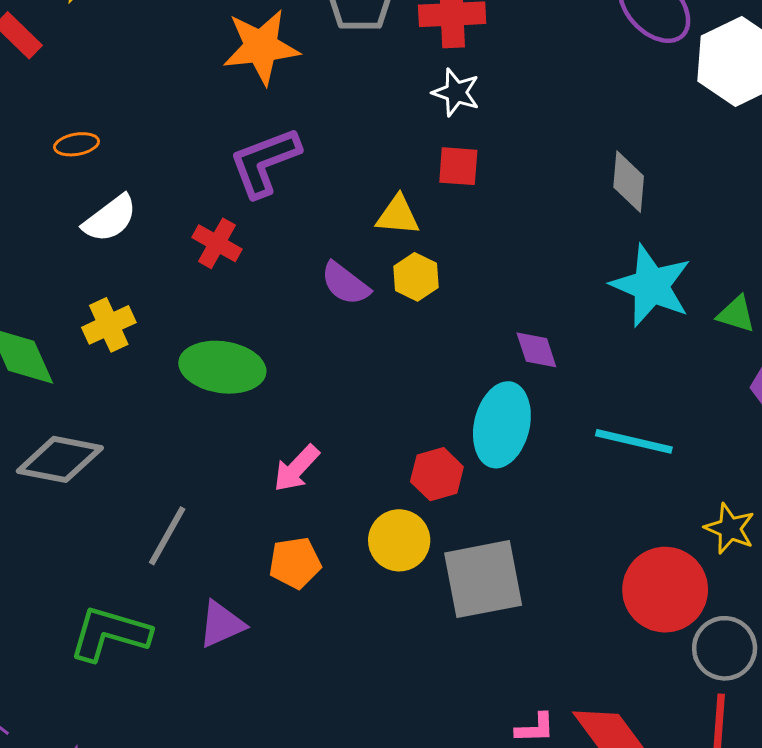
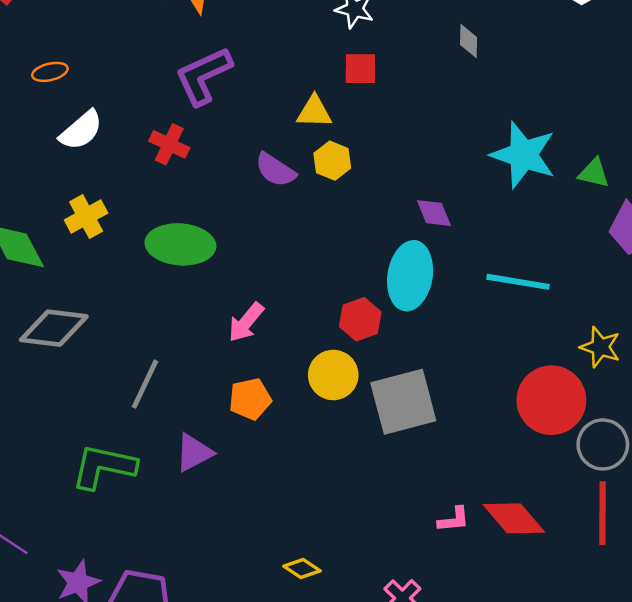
gray diamond: (629, 182) -> (469, 41), moved, size x0.7

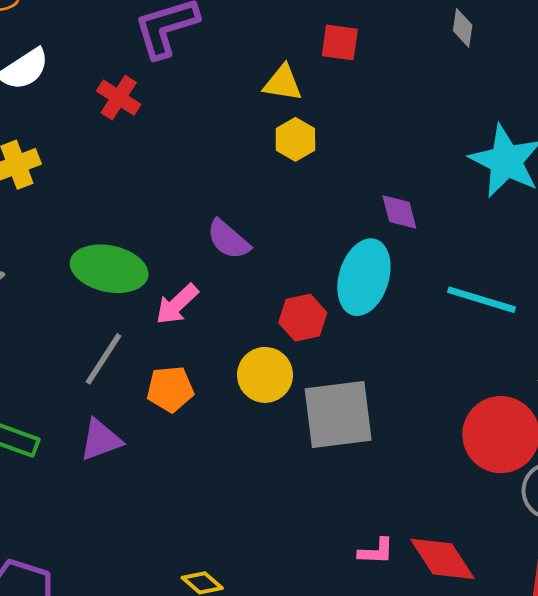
purple semicircle: (275, 170) -> (228, 239), moved
green ellipse: (180, 244) -> (109, 269), moved
gray line: (145, 384) -> (103, 359), moved

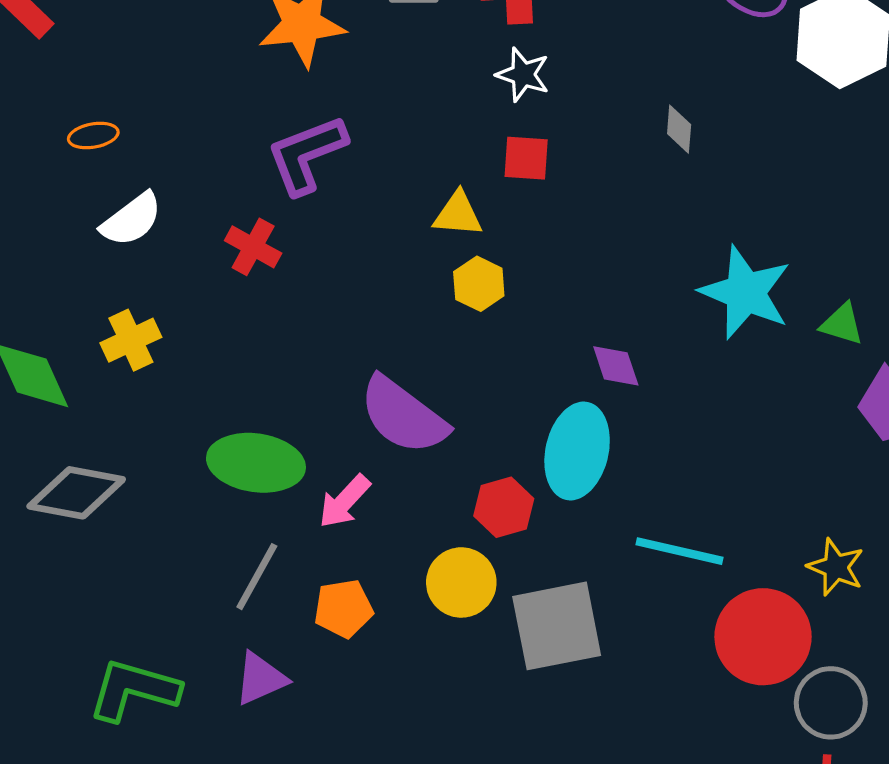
purple semicircle: (228, 239) -> (403, 416), size x1.6
cyan line: (481, 300) -> (679, 551), moved

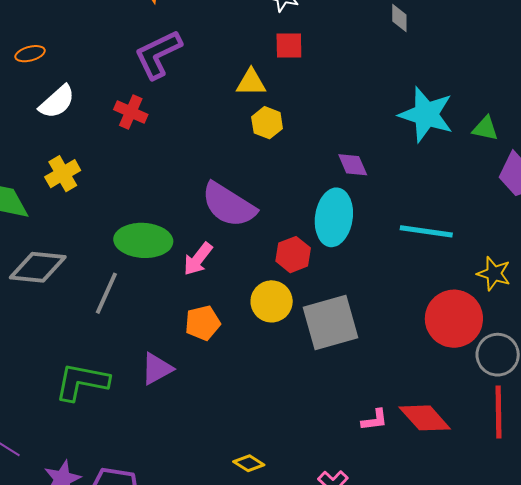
gray diamond: (679, 129) -> (399, 18), moved
cyan line: (679, 551) -> (426, 231), moved
gray line: (257, 577) -> (106, 293), moved

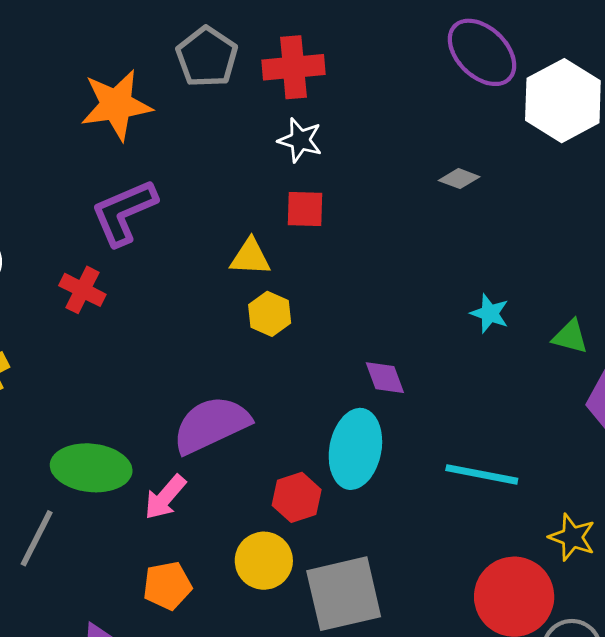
gray diamond: (399, 18) -> (459, 179), turned -72
cyan star: (426, 115) -> (490, 313), size x0.5
purple semicircle: (229, 205) -> (211, 425), turned 120

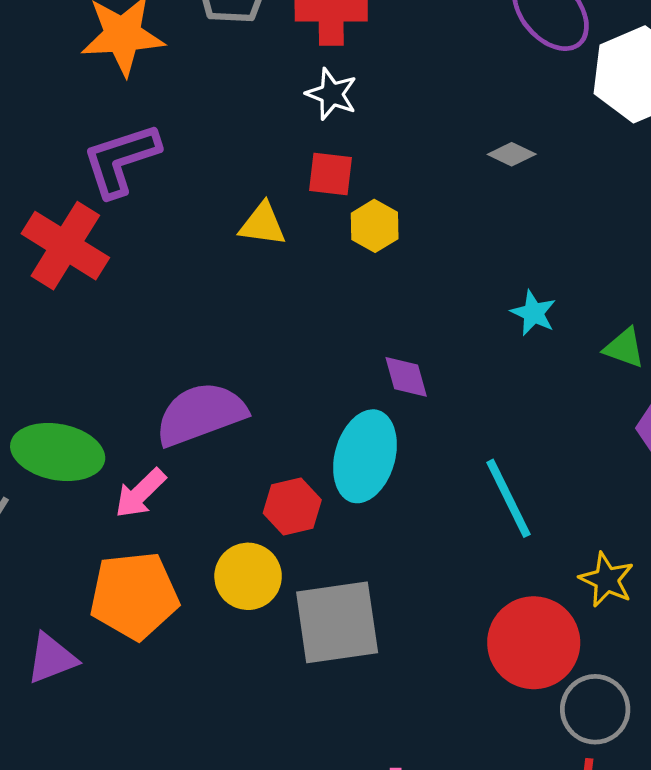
red cross: (82, 290) -> (65, 246), size x1.6
yellow hexagon: (270, 314) -> (375, 226), moved
cyan line: (482, 474) -> (508, 498), turned 48
orange pentagon: (167, 586) -> (134, 596), size x1.6

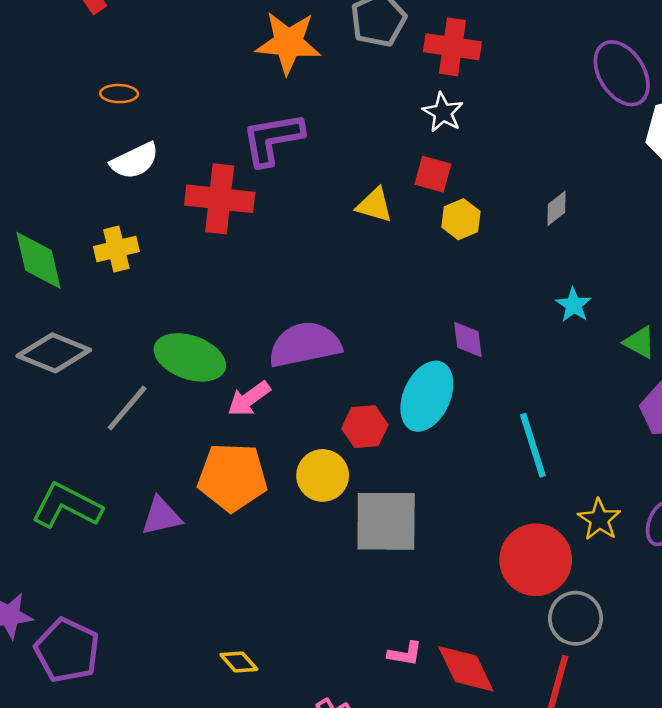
gray diamond: (512, 154) -> (556, 208), moved, turned -72
red cross: (65, 246) -> (220, 199), turned -34

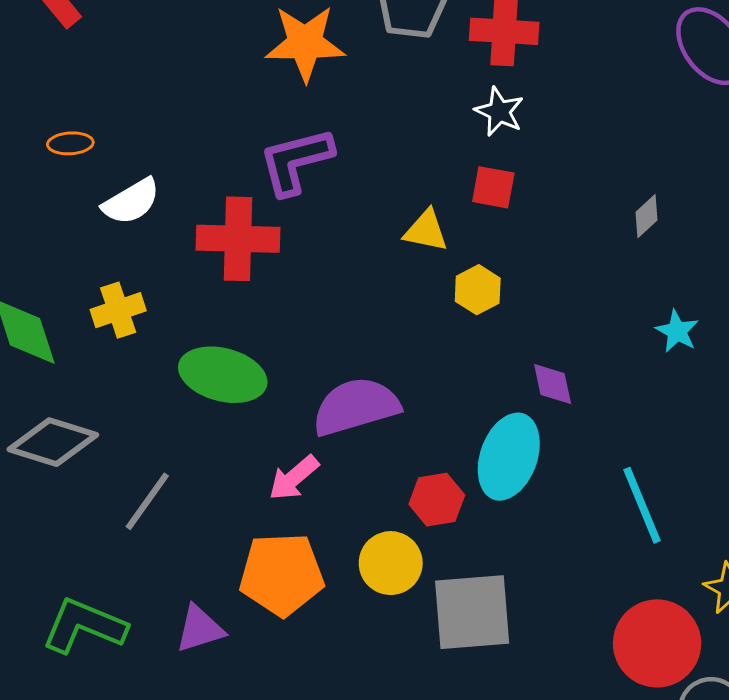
orange ellipse: (119, 94) -> (70, 143), moved
yellow hexagon: (461, 219) -> (478, 290), moved
green ellipse: (190, 357) -> (223, 375), moved

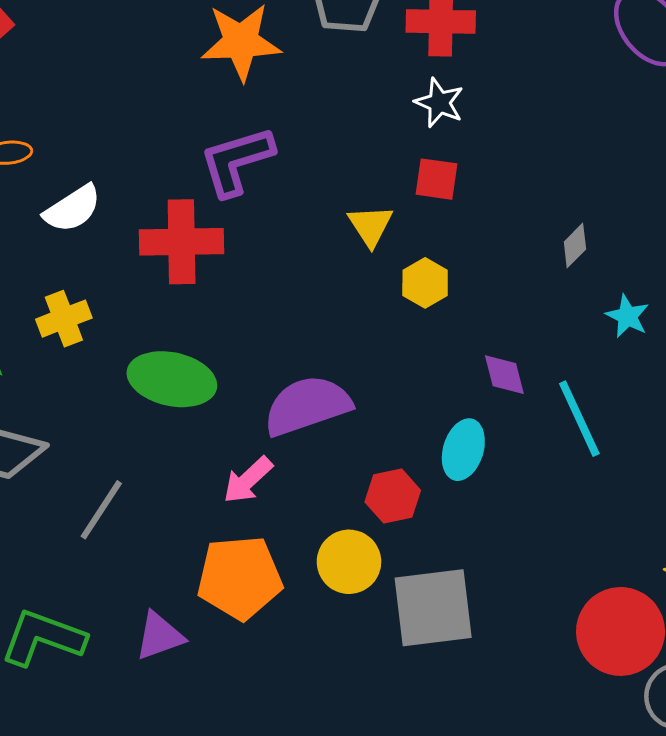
gray diamond: (646, 216) -> (575, 245), moved
yellow triangle: (426, 231) -> (370, 226), turned 48
cyan ellipse: (509, 457) -> (463, 450), size x0.7
cyan line: (642, 505) -> (579, 419), moved

